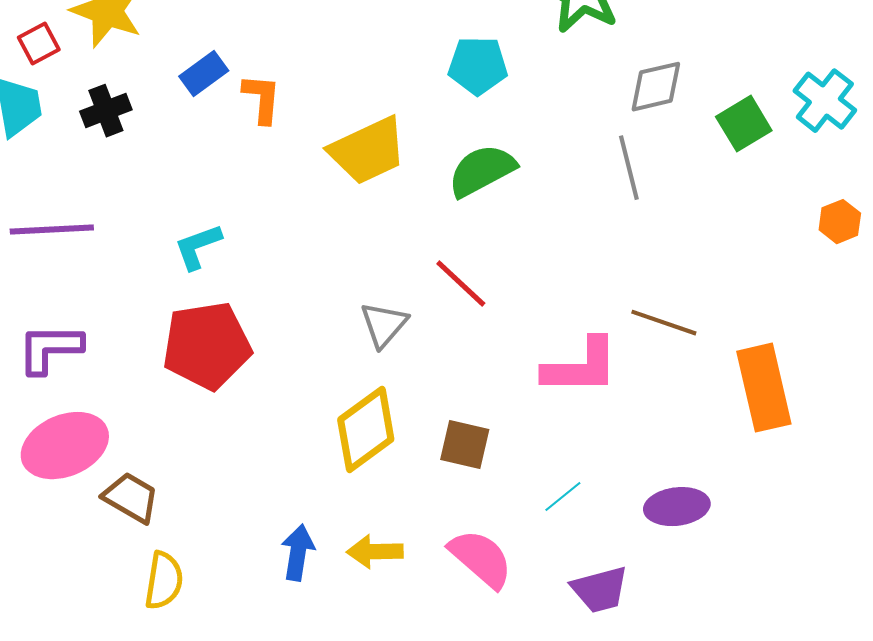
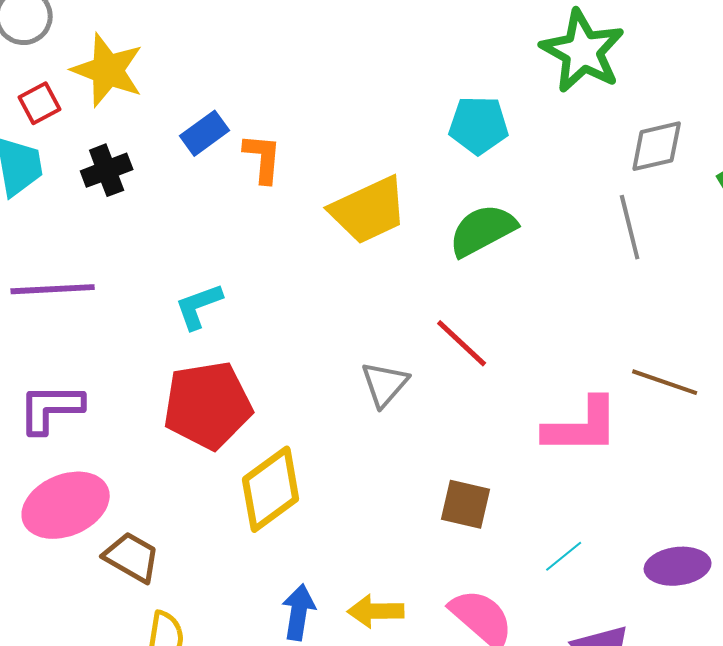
yellow diamond: (366, 430) -> (271, 489), moved

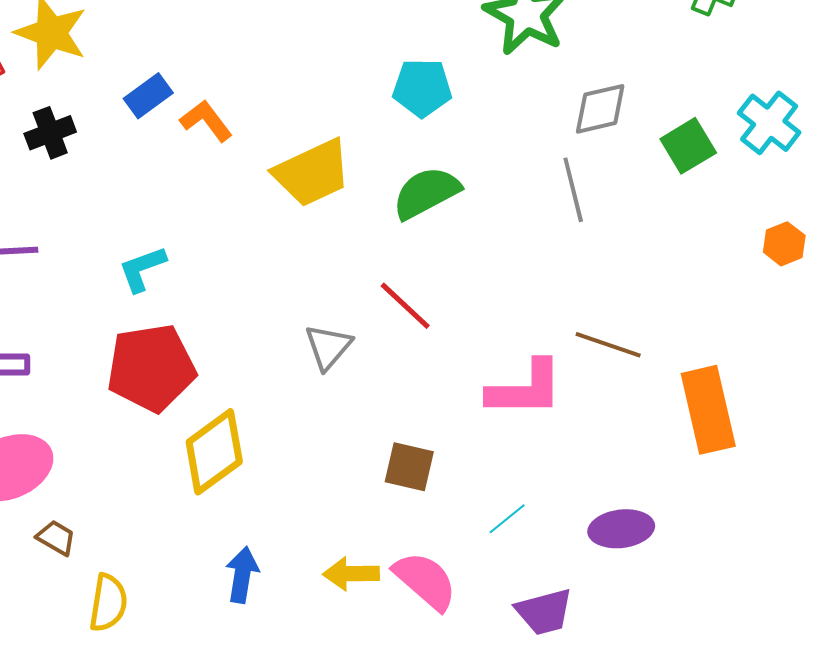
orange L-shape: (263, 158) -> (206, 121), turned -42
brown trapezoid: (132, 557) -> (56, 538), moved, size x0.7
yellow arrow: (376, 611) -> (351, 574), moved

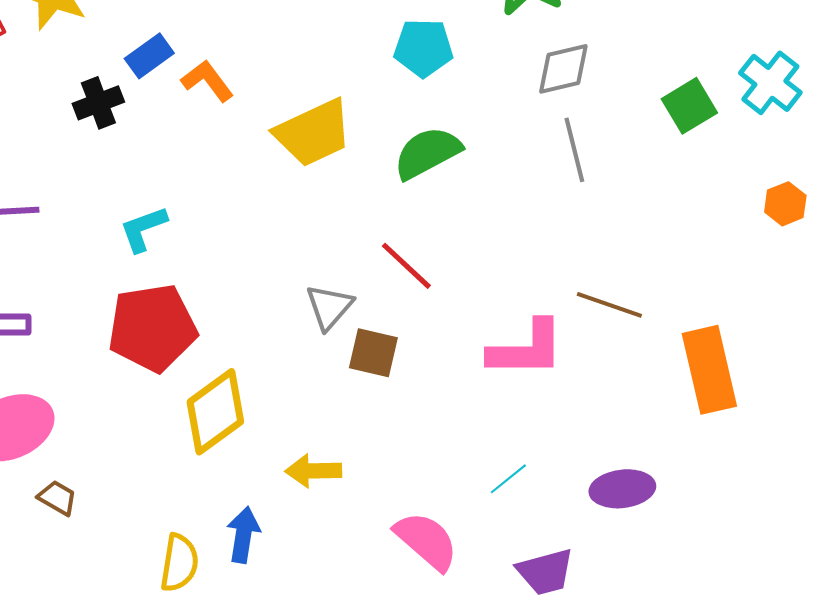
gray diamond: (600, 109) -> (563, 69), moved
black cross: (50, 133) -> (98, 103), moved
brown square: (409, 467) -> (373, 353), moved
yellow arrow: (351, 574) -> (313, 471), moved
yellow semicircle: (108, 603) -> (179, 563), moved

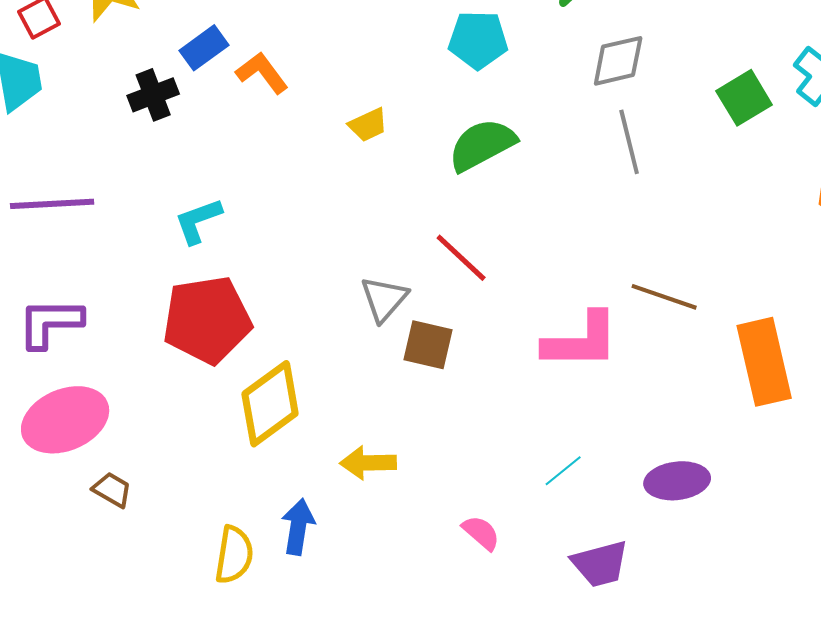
yellow trapezoid: (313, 133) -> (368, 125), size x0.5
pink semicircle: (426, 541) -> (481, 533), size x0.6

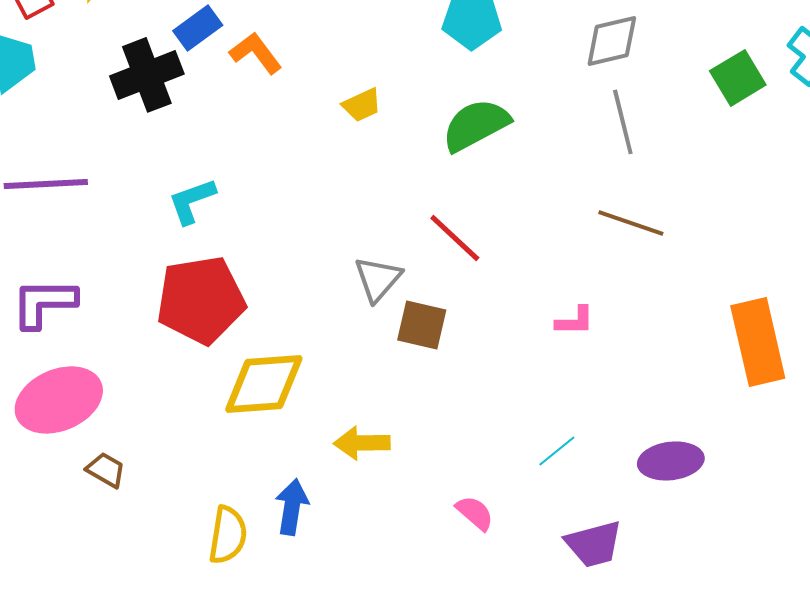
black cross: (153, 95) -> (147, 75), size x1.4
brown line: (664, 297) -> (631, 223), moved
pink L-shape: (581, 341) -> (575, 321), size x0.5
yellow diamond: (270, 404) -> (264, 384), turned 32

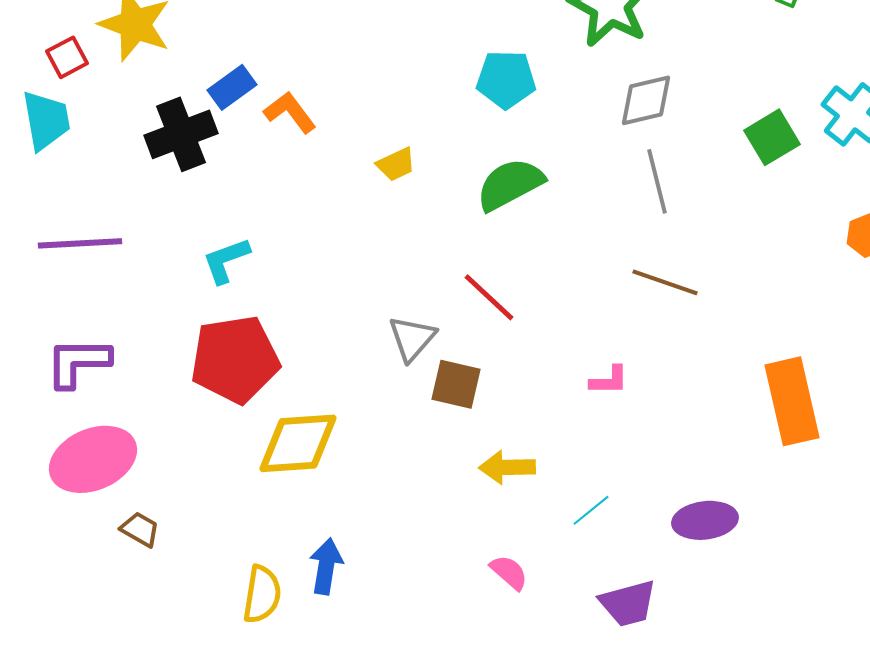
yellow arrow: (362, 443) -> (507, 467), moved

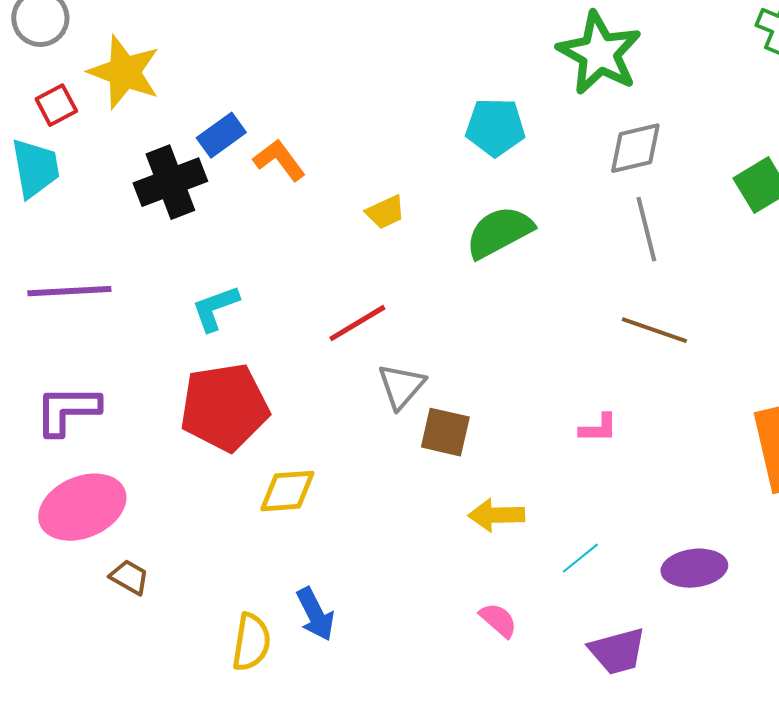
red line: (489, 297) -> (357, 323), moved, turned -74
yellow diamond: (298, 443) -> (287, 491), size x0.7
blue arrow: (326, 566) -> (315, 614), turned 144

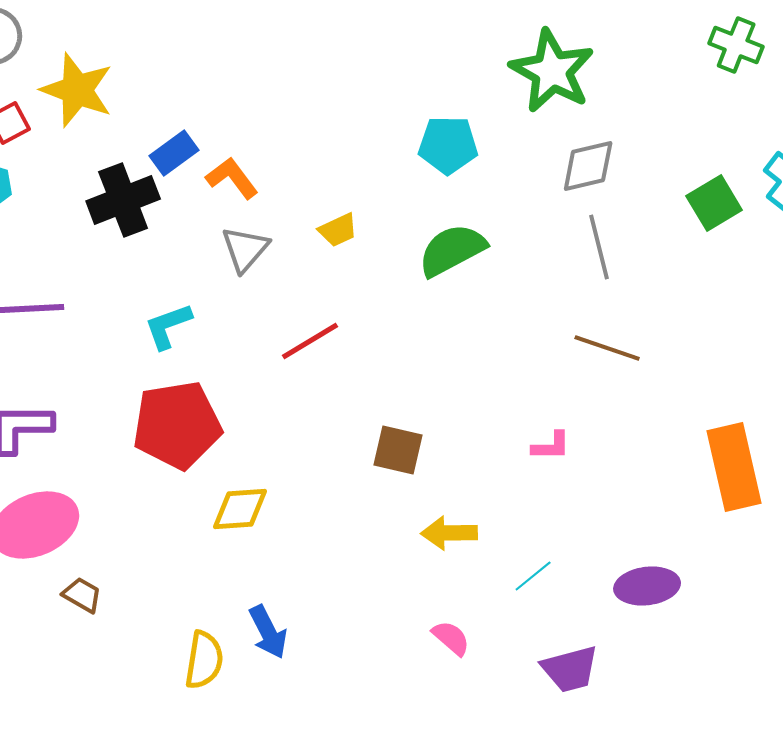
gray triangle: (401, 386) -> (245, 249), moved

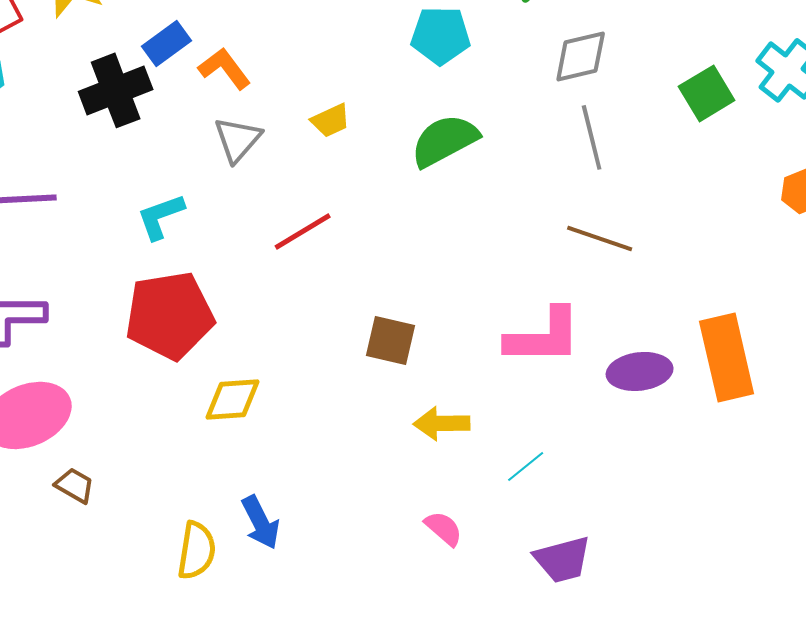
pink L-shape: (551, 446) -> (544, 336), size x2.0
purple ellipse: (647, 586) -> (640, 371), moved

